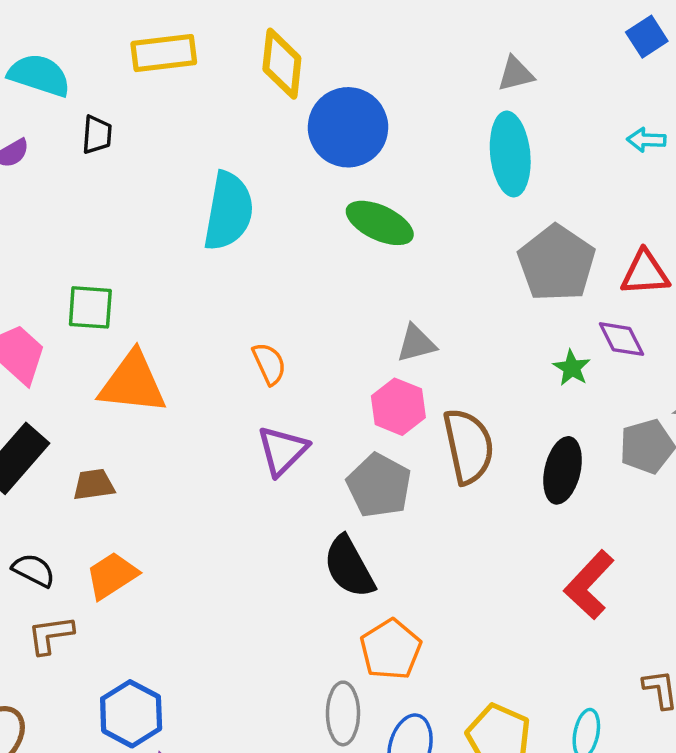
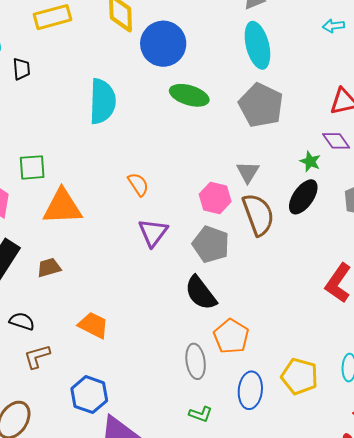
gray pentagon: (557, 263) -> (261, 105), moved
gray triangle: (416, 344) -> (248, 172), moved, turned -35
black ellipse: (563, 470) -> (303, 197), moved, turned 30
orange trapezoid: (112, 575) -> (93, 325), moved, turned 68
gray ellipse: (343, 713) -> (196, 361), moved

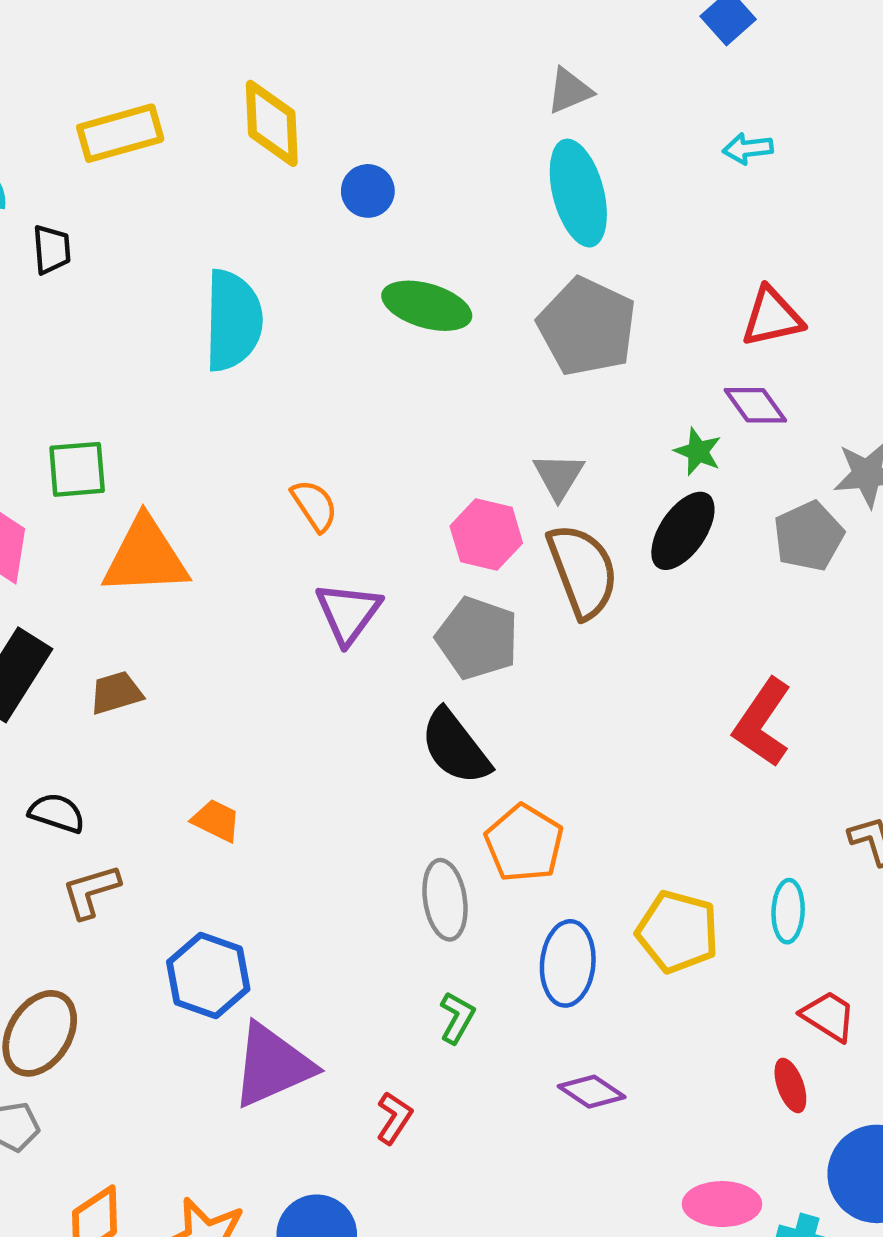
blue circle: (163, 44) -> (368, 191), size x0.5
orange trapezoid: (93, 325) -> (216, 821), size x0.7
green L-shape: (201, 414) -> (457, 1018), turned -80

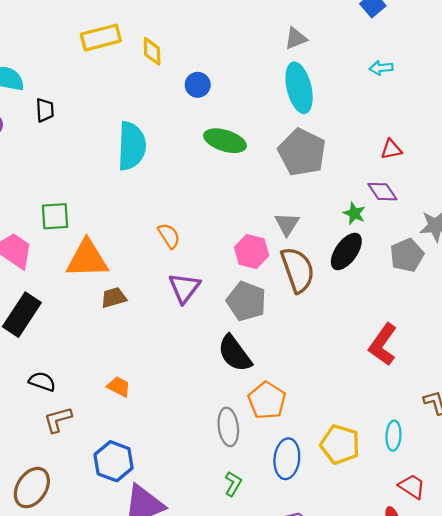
yellow diamond: (272, 123) -> (152, 51), size x0.7
yellow rectangle: (120, 133) -> (101, 38), moved
red triangle: (772, 317) -> (391, 149), size x0.7
brown trapezoid: (116, 693) -> (114, 298), moved

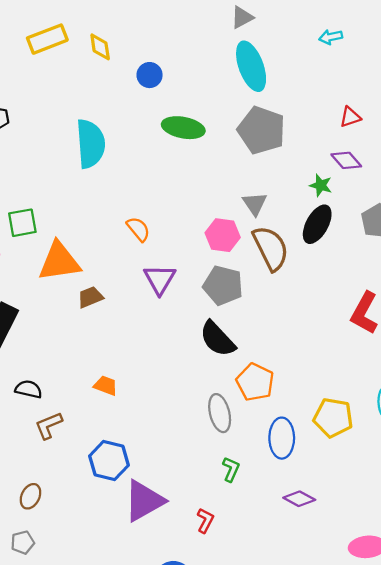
brown ellipse: (32, 488) -> (30, 496), size x0.6

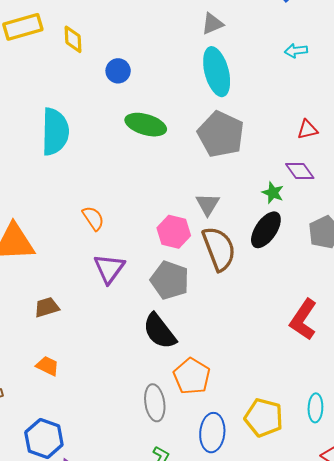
brown trapezoid: (90, 297) -> (47, 307), moved

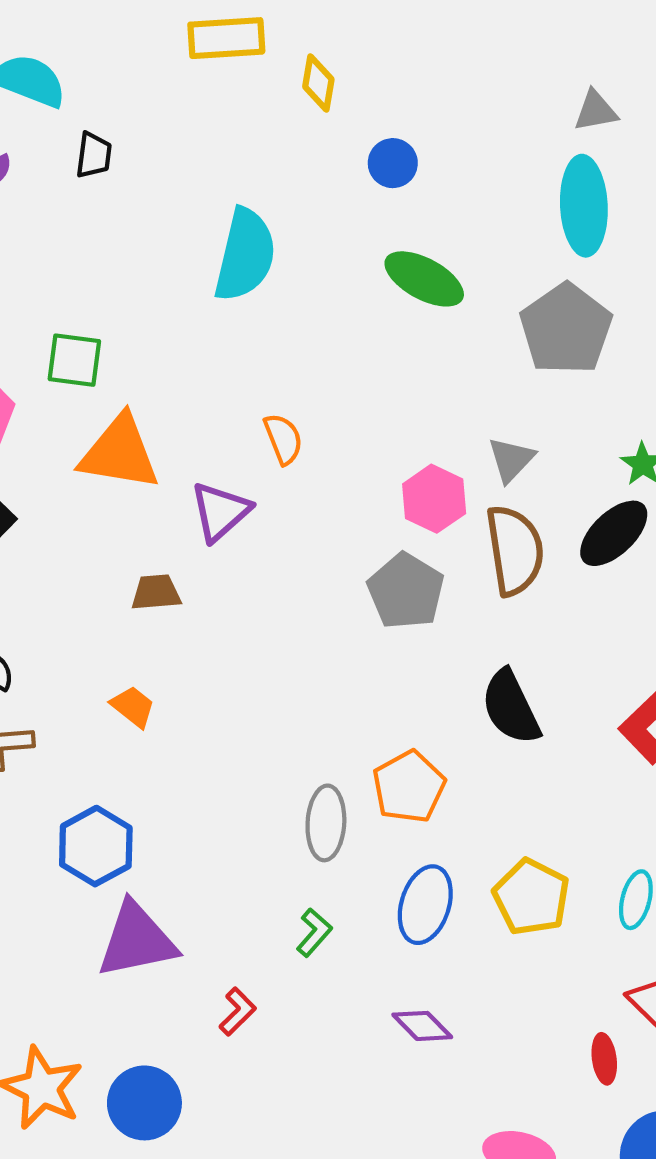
purple triangle: (109, 269) -> (220, 512), moved
black semicircle: (159, 331) -> (511, 707), moved

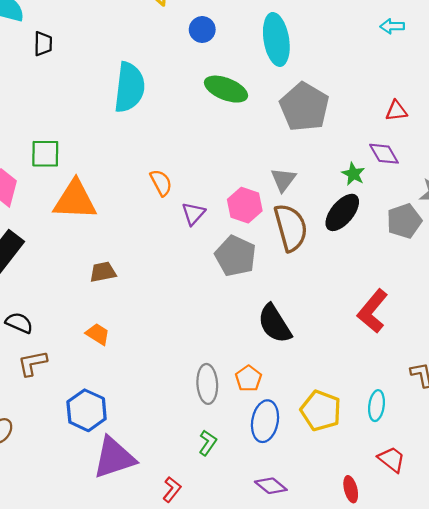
cyan ellipse: (584, 206) -> (276, 39), moved
purple triangle: (220, 512) -> (193, 214), moved, size x0.7
black semicircle: (511, 707) -> (275, 324), moved
orange pentagon: (409, 787) -> (248, 378), moved, size x0.7
red ellipse: (604, 1059) -> (351, 489), moved

